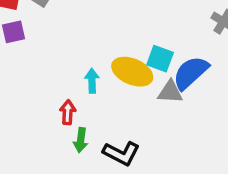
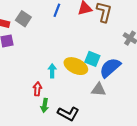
gray triangle: (170, 92) -> (99, 90), moved

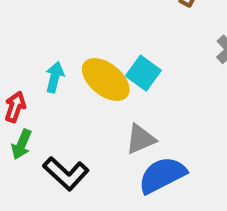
blue semicircle: (110, 68) -> (162, 175), moved
gray triangle: (99, 90) -> (141, 139), turned -42

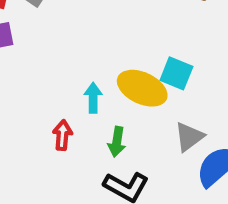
green arrow: (22, 144) -> (117, 142), moved

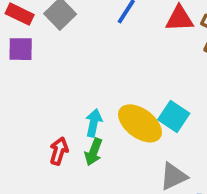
green arrow: (117, 142) -> (94, 152), moved

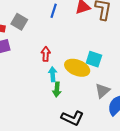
red arrow: (59, 151) -> (46, 54), moved

